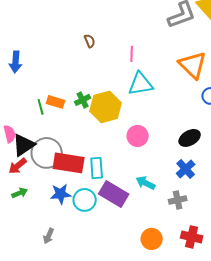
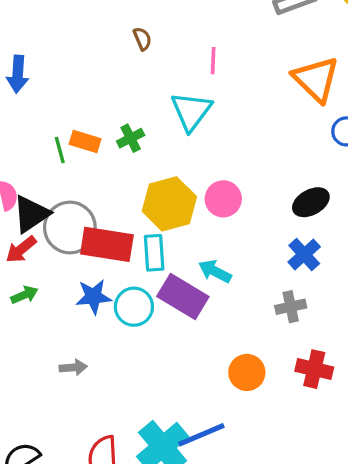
cyan triangle: (141, 84) -> (191, 111), moved, turned -44
yellow hexagon: (106, 107) -> (169, 204), moved
cyan arrow: (146, 183) -> (215, 271), moved
gray arrow: (49, 236) -> (73, 367), turned -119

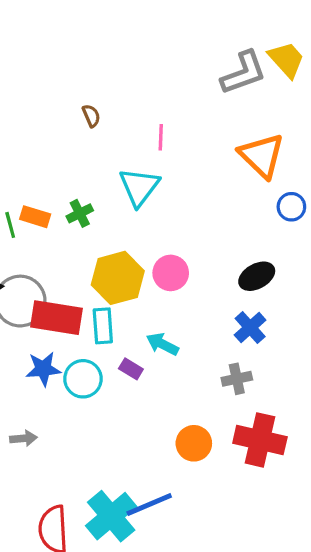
purple rectangle: (183, 297) -> (131, 369), size x0.5
red cross: (314, 369) -> (260, 440), size x1.4

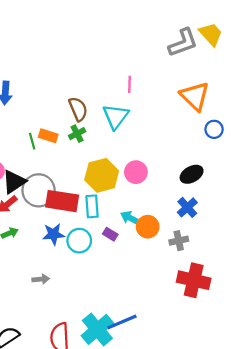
brown semicircle: (91, 116) -> (78, 109), moved, size x1.6
orange circle: (194, 443) -> (148, 227), moved

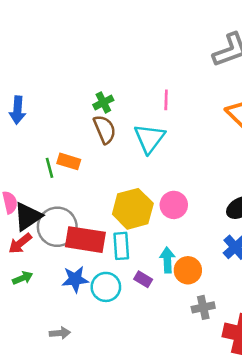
green cross: (77, 134) -> (103, 102), moved
cyan arrow: (131, 218) -> (167, 260), turned 60
gray cross: (179, 241) -> (203, 307), moved

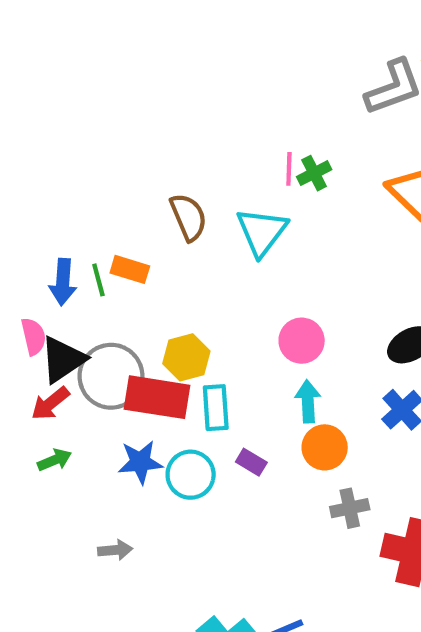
green cross: (103, 102) -> (314, 173), moved
blue arrow: (17, 110) -> (63, 282), moved
yellow hexagon: (133, 209) -> (186, 357), moved, size x0.7
cyan arrow: (167, 260) -> (308, 401), moved

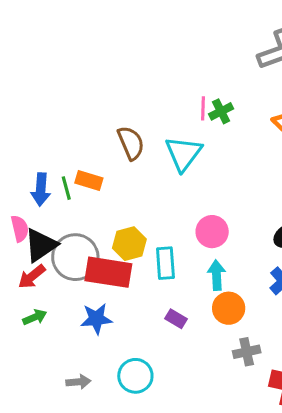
cyan rectangle: (216, 408) -> (165, 263), moved
cyan circle: (191, 475) -> (135, 376), moved

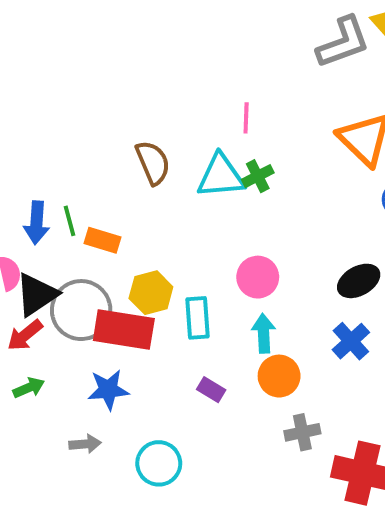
green cross: (221, 111) -> (258, 176), moved
cyan triangle: (184, 153) -> (221, 176), turned 48
orange rectangle: (89, 180) -> (102, 240), moved
gray arrow: (78, 382) -> (85, 444), moved

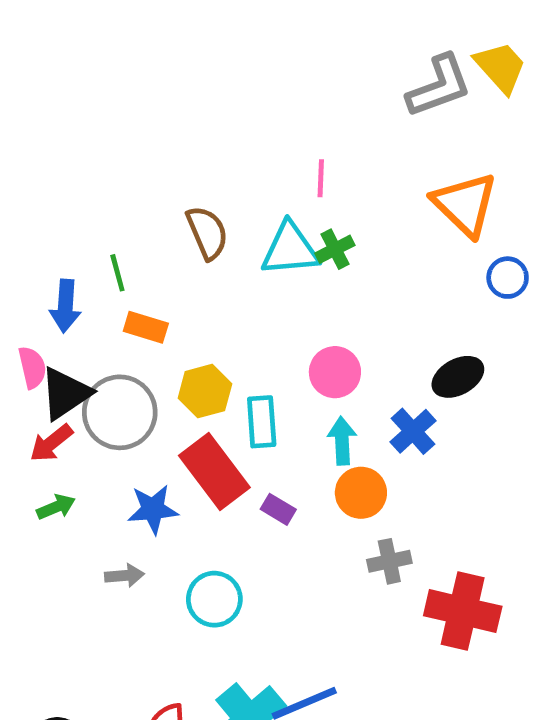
green line: (69, 221) -> (117, 273), moved
red rectangle: (124, 329) -> (214, 471), moved, turned 44
blue cross: (351, 341) -> (413, 431), moved

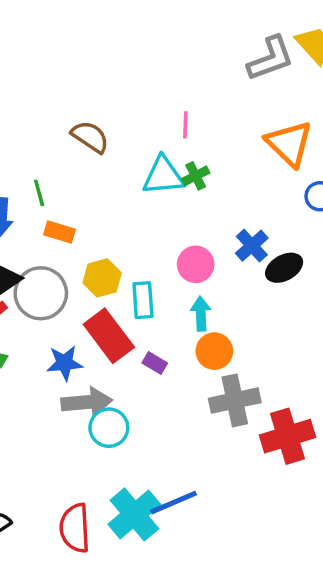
brown semicircle: (207, 233) -> (90, 137), moved, turned -33
blue cross: (413, 431) -> (252, 246), moved
gray cross: (389, 561) -> (235, 400), size x1.6
gray arrow: (125, 576) -> (87, 402), moved, size x1.8
red cross: (463, 611) -> (287, 436), turned -30

